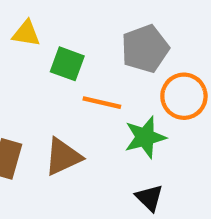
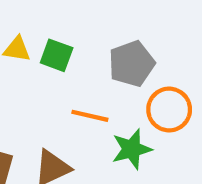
green square: (67, 64) -> (57, 55), moved

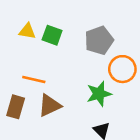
orange line: (90, 116) -> (34, 79), moved

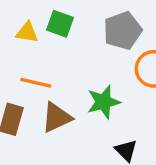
yellow triangle: (27, 31) -> (27, 32), moved
green star: (99, 94) -> (103, 102), moved

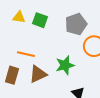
yellow triangle: (27, 32) -> (19, 17), moved

